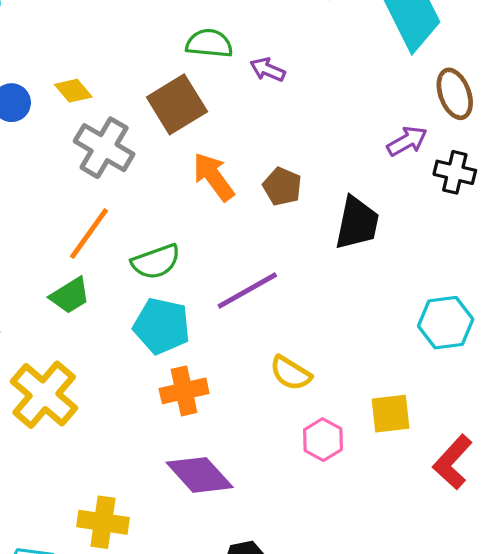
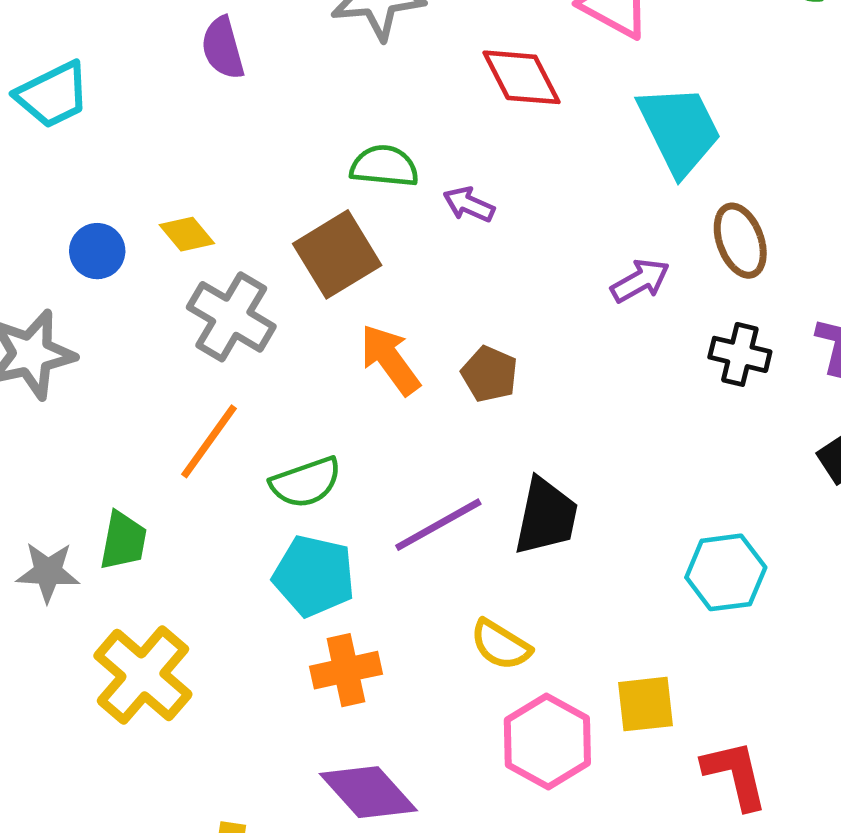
purple arrow: (407, 141) -> (640, 281), moved
black trapezoid: (357, 223) -> (546, 517), moved
green trapezoid: (70, 296) -> (123, 541), moved, turned -48
pink hexagon: (323, 440) -> (547, 741), size x1.5
red L-shape: (453, 462) -> (735, 775), turned 124

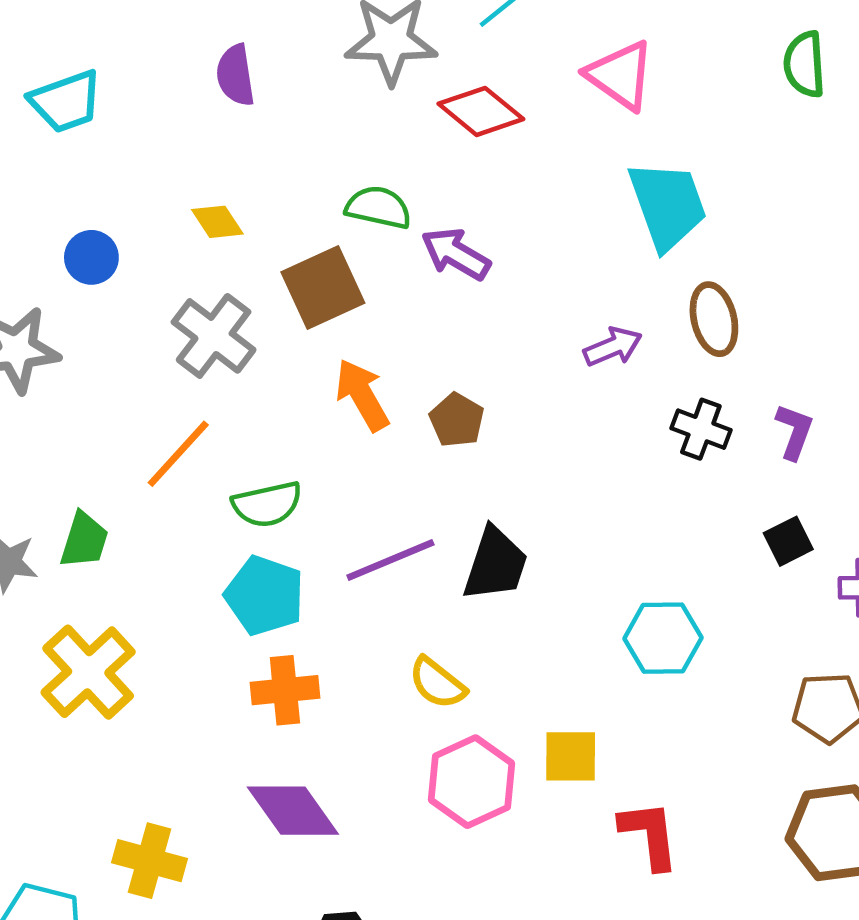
red diamond: (521, 77) -> (481, 111), moved, turned -30
purple arrow: (469, 204) -> (456, 254), size x1.4
yellow diamond: (187, 234) -> (217, 222), moved

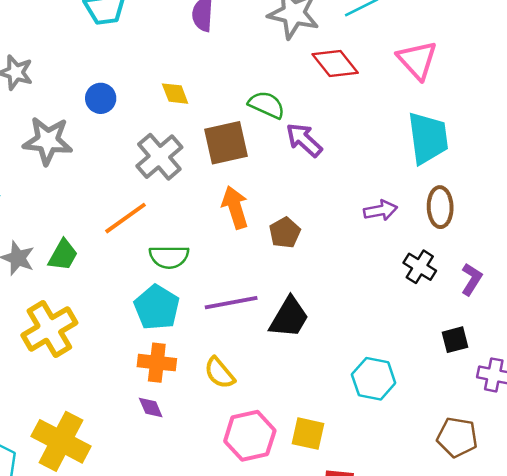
yellow semicircle: (437, 683) -> (219, 373), moved
purple diamond: (293, 811) -> (151, 408), moved, size x0.5
yellow cross: (149, 861) -> (61, 441), size x1.4

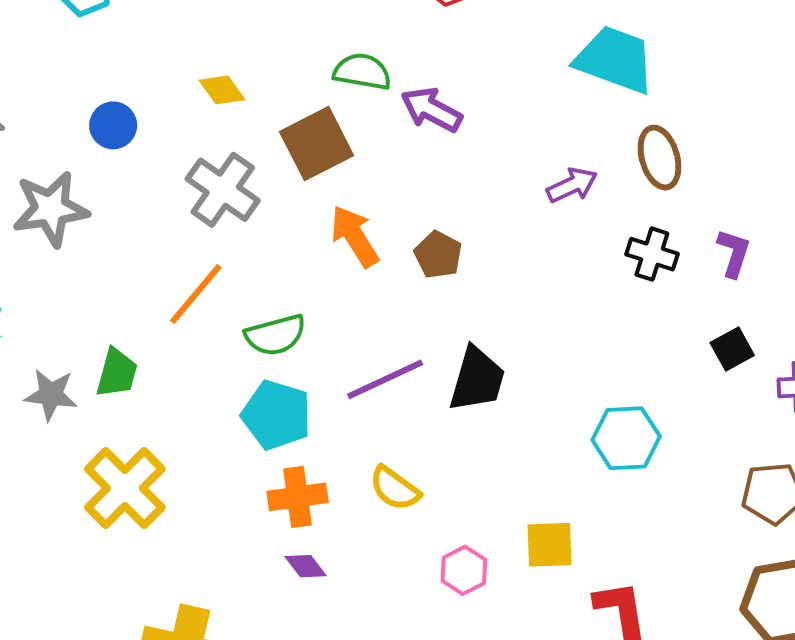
cyan trapezoid: (428, 138) -> (615, 60), turned -48
pink hexagon: (250, 436) -> (464, 570), size x0.6

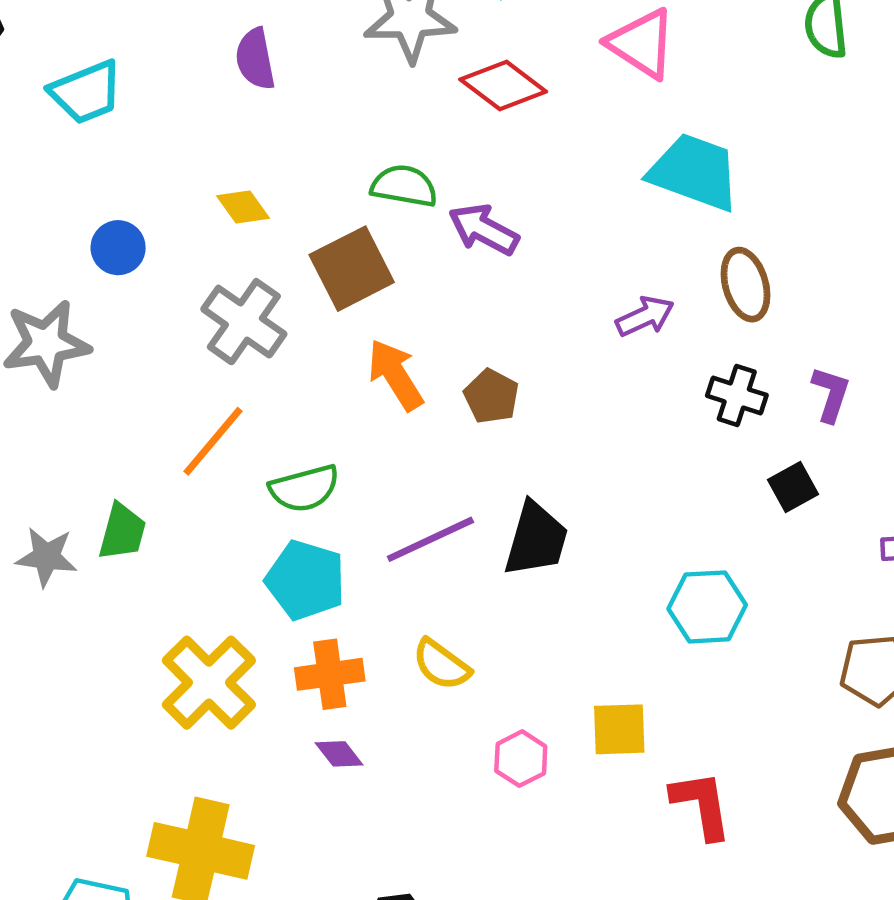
black square: (732, 349) -> (793, 487), moved
yellow cross: (125, 488) -> (209, 683), moved

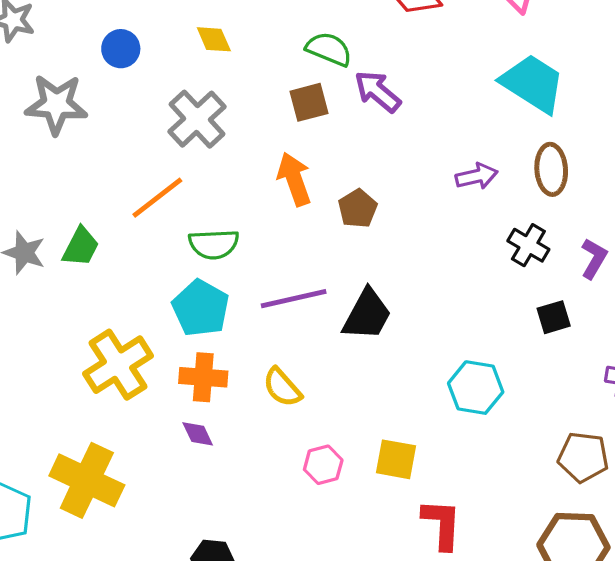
brown square: (352, 269) -> (309, 102), moved, size x0.7

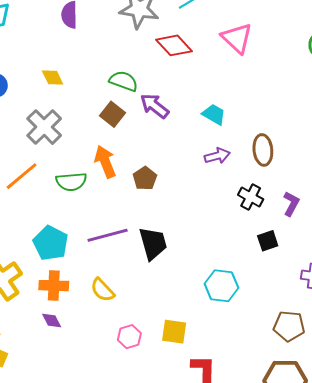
cyan trapezoid: (533, 83) -> (214, 114), moved, size x0.6
brown square: (309, 102) -> (113, 114), turned -35
green semicircle: (214, 244) -> (71, 182), moved
black trapezoid: (367, 315) -> (153, 243), turned -42

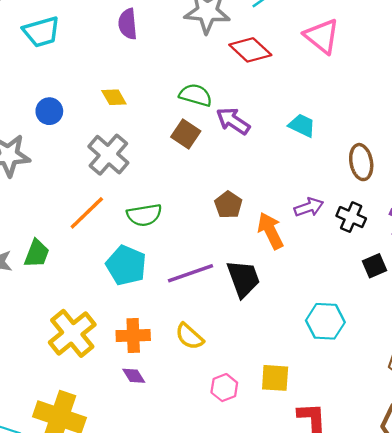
purple arrow: (217, 156) -> (309, 207), moved
orange arrow: (105, 162) -> (270, 231), moved
cyan pentagon: (51, 243) -> (126, 265), moved

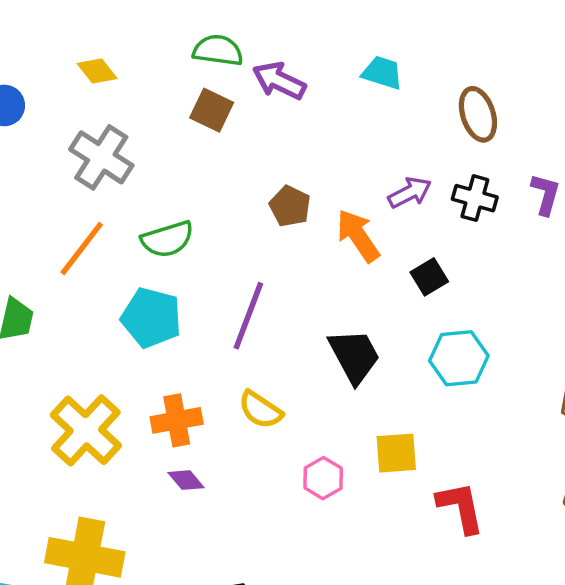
black square: (375, 266) -> (429, 277), moved
purple line: (190, 273) -> (248, 316), turned -42
black trapezoid: (243, 279) -> (354, 356), moved

